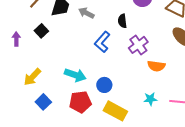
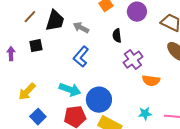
black square: (41, 31) -> (36, 46), turned 32
blue L-shape: (102, 42) -> (81, 57), moved
blue circle: (104, 85) -> (99, 100), size x1.6

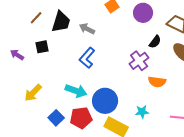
black semicircle: (117, 36) -> (155, 42), moved, turned -136
purple arrow: (11, 54) -> (17, 55), turned -56
cyan star: (145, 114) -> (142, 112), moved
blue square: (38, 117) -> (56, 118), moved

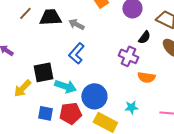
black trapezoid: (61, 22) -> (50, 17), turned -110
black square: (42, 47) -> (43, 72), moved, size x1.5
purple cross: (139, 61) -> (128, 56), turned -30
blue square: (56, 118) -> (45, 113), turned -35

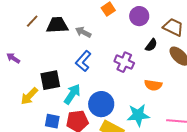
purple cross: (128, 56) -> (124, 62), moved
cyan arrow: (65, 86) -> (72, 94), turned -75
cyan star: (131, 107) -> (138, 115), size x1.6

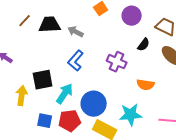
yellow arrow: (29, 96) -> (22, 96), turned 144

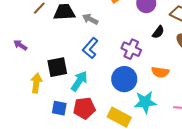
blue circle: (94, 104) -> (124, 79), moved

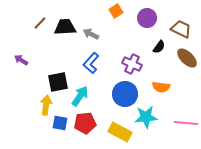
yellow arrow: (36, 83) -> (46, 105), moved

